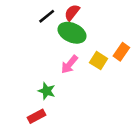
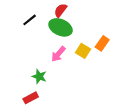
black line: (47, 16) -> (30, 20), moved

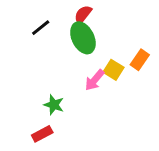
green ellipse: (61, 27) -> (83, 38), turned 40
pink arrow: (58, 54) -> (95, 80), moved

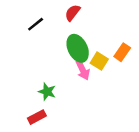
green ellipse: (83, 38) -> (78, 48), moved
pink arrow: (95, 80) -> (83, 70), turned -66

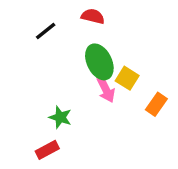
red semicircle: (73, 13) -> (93, 16), turned 66
orange rectangle: (122, 52) -> (156, 104), moved

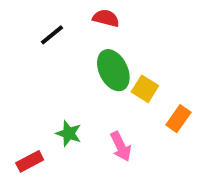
pink arrow: (106, 90) -> (121, 146), moved
red rectangle: (47, 150) -> (30, 161), moved

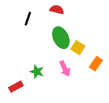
black line: (52, 35) -> (28, 19), turned -32
pink arrow: (121, 146) -> (65, 69), moved

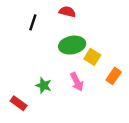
green ellipse: (61, 38) -> (72, 45), turned -75
red rectangle: (16, 87) -> (19, 103), turned 64

